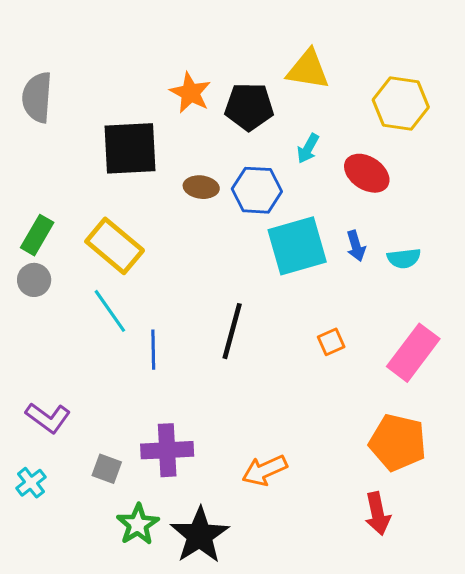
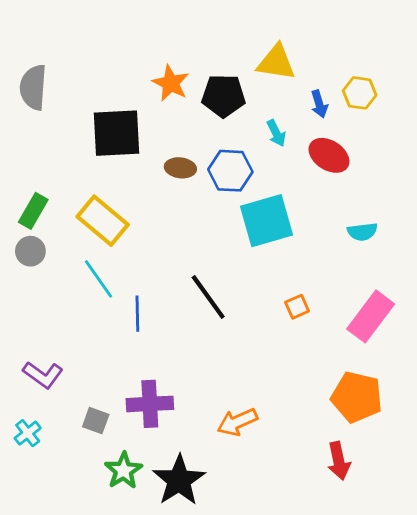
yellow hexagon: (401, 104) -> (360, 93), size x0.7
cyan arrow: (308, 148) -> (276, 133), turned -56
blue arrow: (356, 246) -> (319, 104), moved
black line: (232, 331) -> (208, 297), turned -51

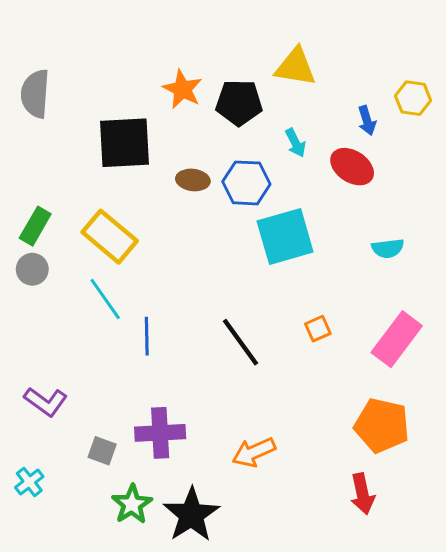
yellow hexagon: (360, 93) -> (413, 98), moved
blue arrow: (319, 104) -> (367, 120), moved
black line: (208, 297) -> (240, 342), moved
cyan cross: (28, 433) -> (29, 482), moved

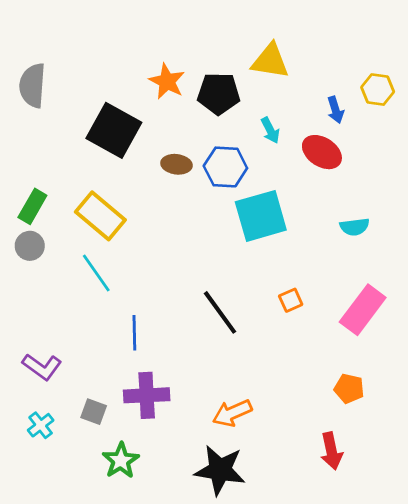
black square: (124, 143) -> (114, 130), turned 32
blue line: (147, 336) -> (134, 333), moved
orange pentagon: (382, 425) -> (349, 389), size x0.6
cyan cross: (29, 482) -> (41, 425), moved
black star: (191, 515) -> (220, 470), moved, turned -30

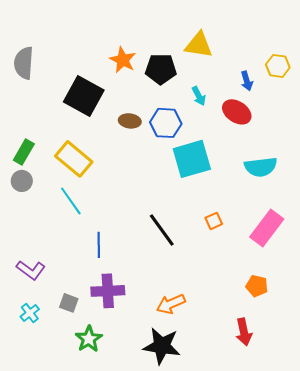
cyan semicircle: (355, 227) -> (261, 167), size x1.5

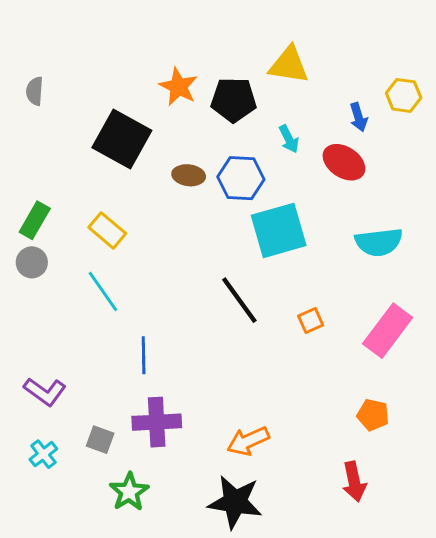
gray semicircle: (24, 63) -> (35, 91), size x0.6
yellow rectangle: (74, 159) -> (107, 230), size x0.7
black line: (162, 230) -> (239, 300), moved

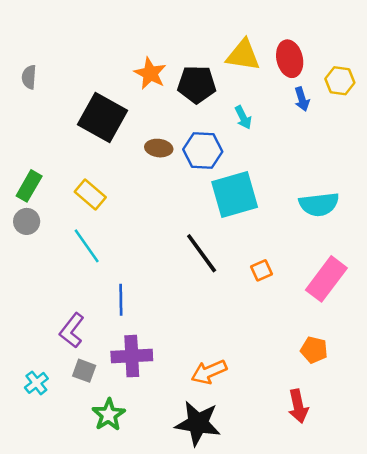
red ellipse: (344, 162) -> (290, 59), moved, turned 44
purple L-shape: (45, 392) -> (72, 330), moved, turned 92

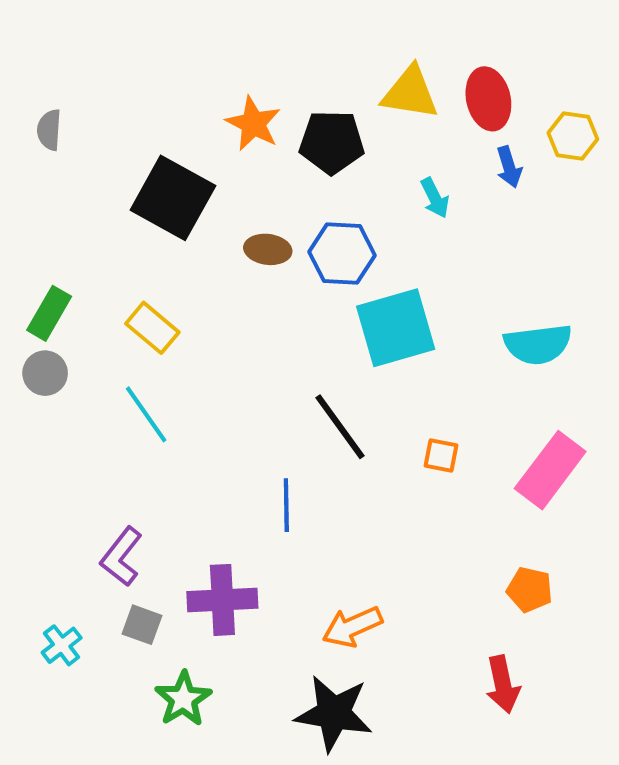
cyan arrow: (243, 117) -> (435, 198), moved
orange square: (262, 270) -> (441, 456), turned 35
blue line: (121, 300) -> (286, 505), moved

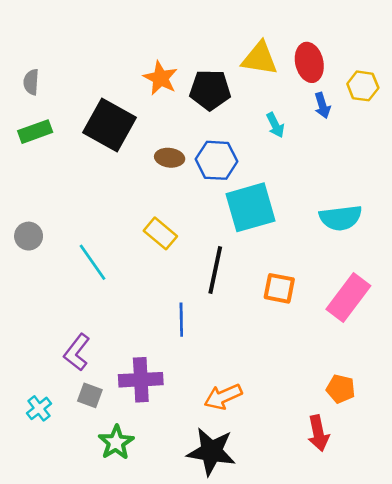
green rectangle: (49, 313) -> (35, 132), moved, turned 40
yellow rectangle: (152, 328) -> (160, 233), moved
black line: (340, 427) -> (215, 270), turned 48
orange square: (441, 456) -> (279, 288), size x1.4
orange pentagon: (530, 590) -> (341, 389), moved

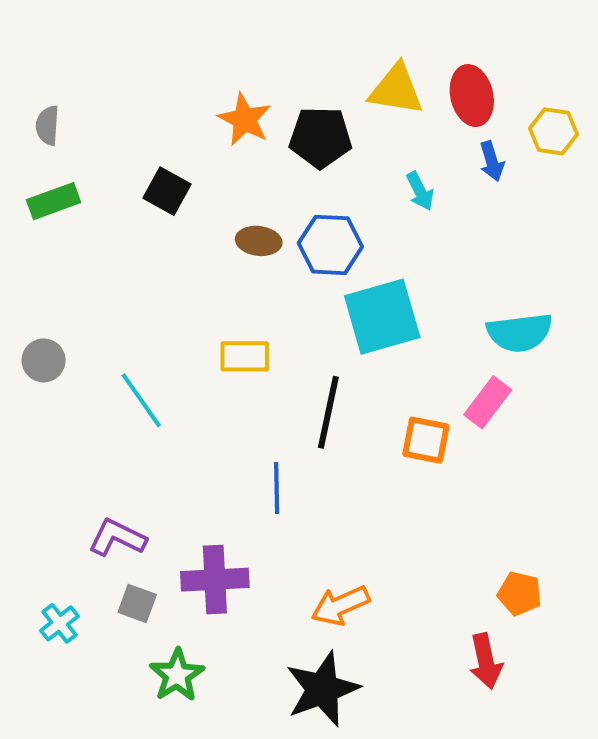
black square: (110, 125) -> (167, 191), size x0.6
yellow rectangle: (160, 233) -> (245, 356), turned -40
pink rectangle: (348, 297) -> (488, 402), moved, size x0.7
purple L-shape: (77, 352) -> (117, 538), turned 78
black star: (211, 451) -> (322, 689), turned -30

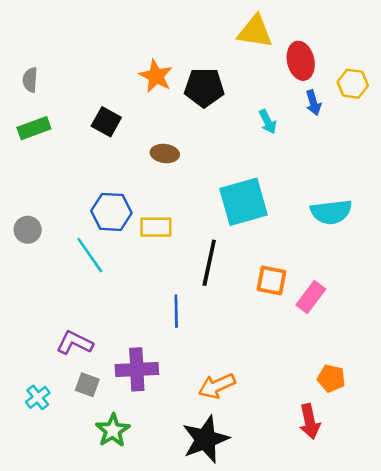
yellow triangle: (396, 90) -> (255, 32), moved
blue hexagon: (330, 245) -> (111, 212), moved
pink rectangle: (488, 402) -> (311, 297), moved

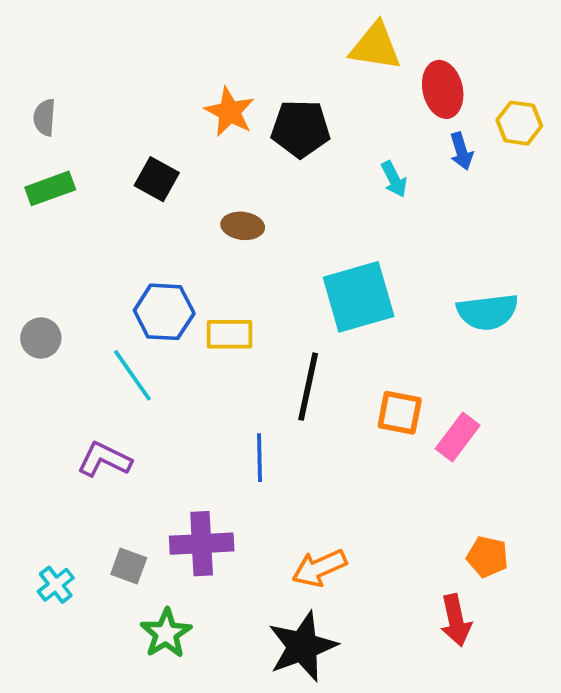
purple L-shape: (75, 343) -> (104, 459), moved

